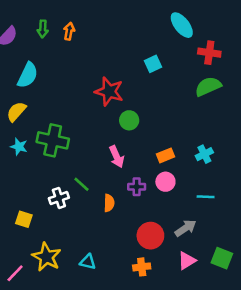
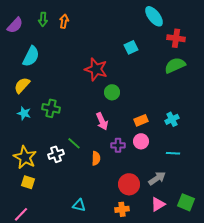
green cross: (53, 140) -> (51, 108), size x0.7
yellow square: (24, 219) -> (28, 182), moved
yellow star: (46, 257) -> (25, 157), moved

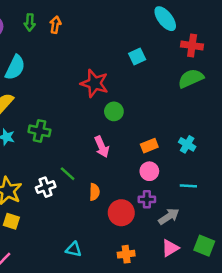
cyan cross: (172, 119) -> (187, 144), turned -32
purple cross: (118, 145) -> (147, 199), moved
red circle: (129, 184) -> (121, 213), moved

